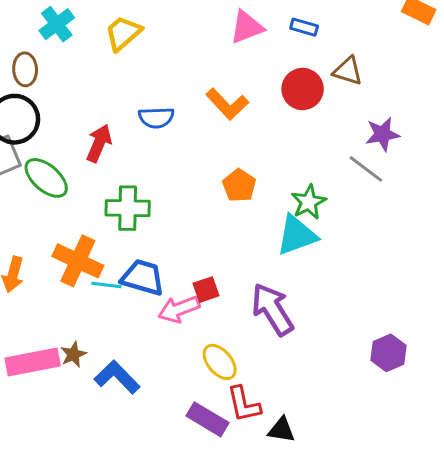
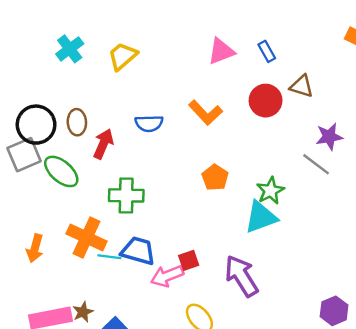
blue rectangle: (304, 27) -> (267, 51), turned 45
brown ellipse: (25, 69) -> (77, 122), moved

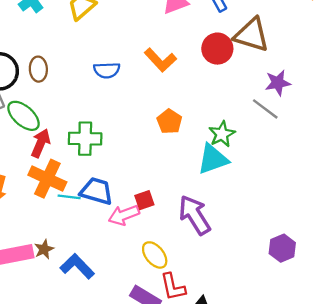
brown triangle: (302, 86) -> (252, 35), size x1.6
red arrow: (103, 144) -> (41, 143), moved

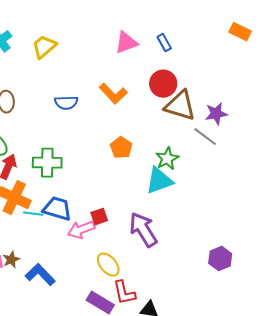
brown triangle: (252, 35) -> (180, 106), moved

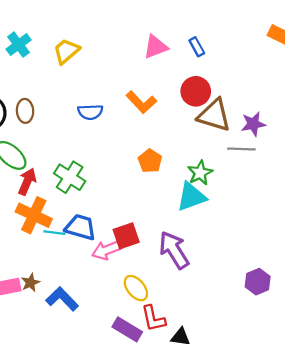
gray line: (205, 137) -> (241, 149), turned -35
green cross: (47, 163) -> (70, 177), turned 32
red square: (99, 217) -> (126, 236), size x1.4

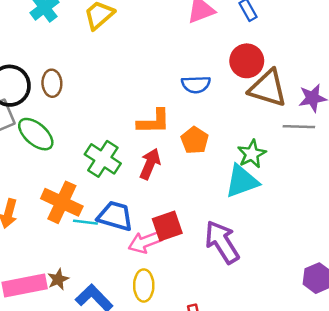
orange L-shape: (141, 102) -> (154, 122), moved, turned -48
blue semicircle: (90, 112) -> (196, 84), moved
red arrow: (27, 182) -> (150, 164), moved
yellow ellipse: (136, 288) -> (144, 285), moved, turned 40

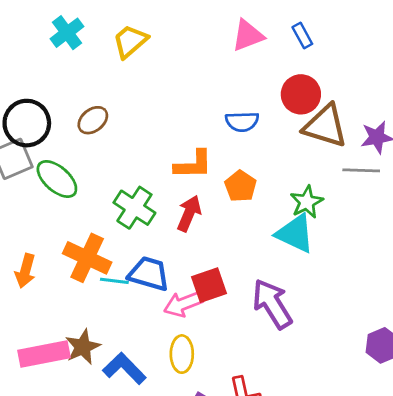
brown ellipse: (52, 83) -> (93, 120), moved, turned 55
cyan triangle: (242, 181) -> (295, 234), turned 45
brown star: (58, 279) -> (83, 347), size x1.4

